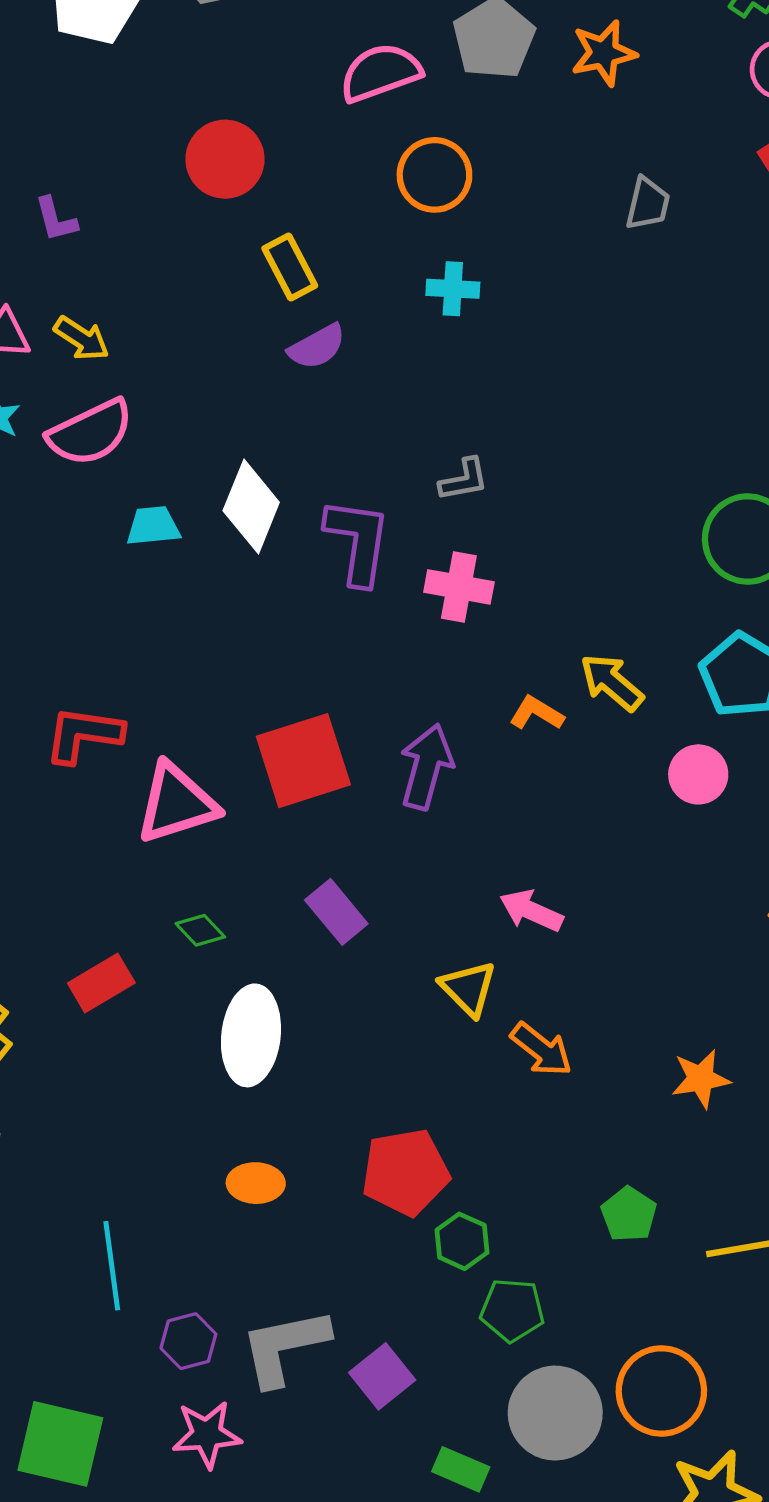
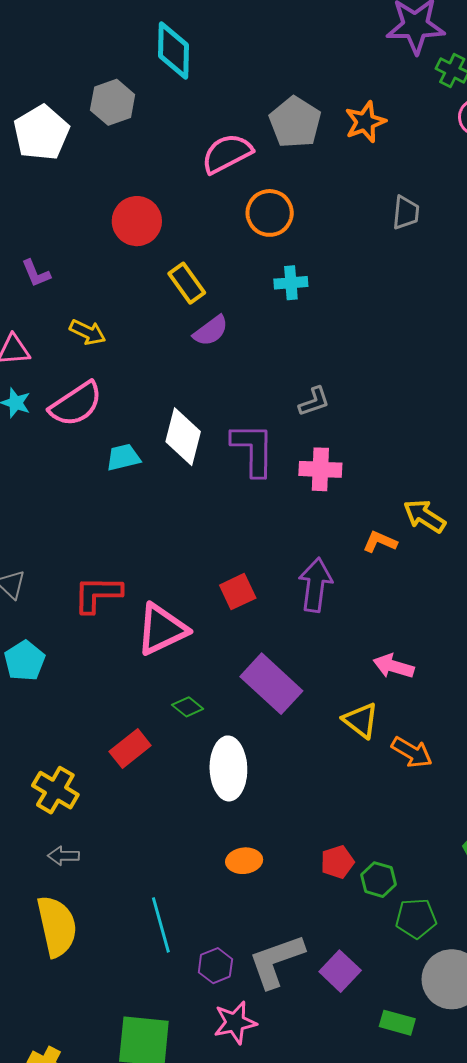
yellow arrow: (82, 338) -> (88, 332), moved
red square: (303, 761) -> (238, 592), size x0.6
purple rectangle: (336, 912) -> (271, 684), size x1.5
red pentagon: (405, 1172) -> (337, 862), moved, size x0.6

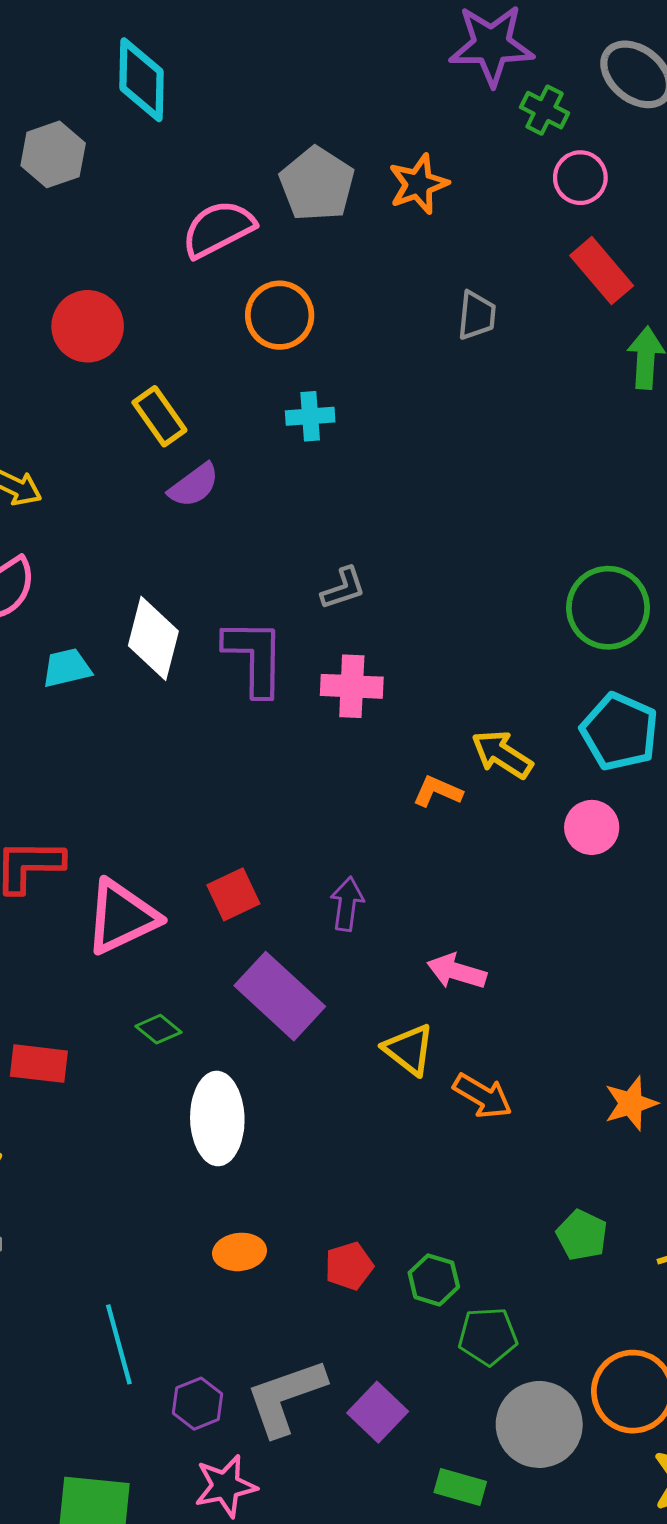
purple arrow: (315, 585) -> (347, 904), moved, size x0.7
red square: (238, 592) -> (233, 894), moved
red rectangle: (130, 748) -> (39, 1064), moved, turned 45
red pentagon: (337, 862) -> (349, 1266), moved

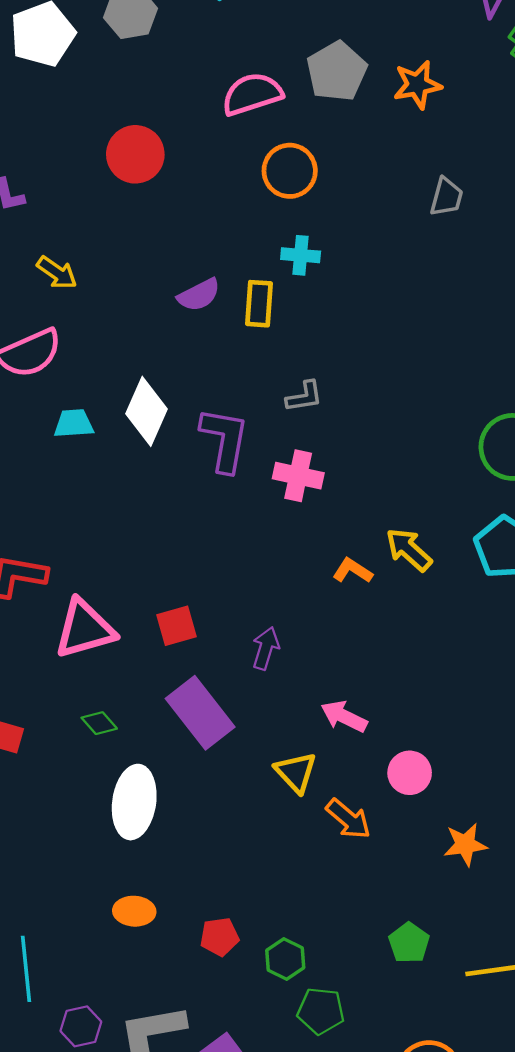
yellow rectangle: (159, 416) -> (259, 304), moved, turned 30
pink circle: (592, 827) -> (410, 773), moved

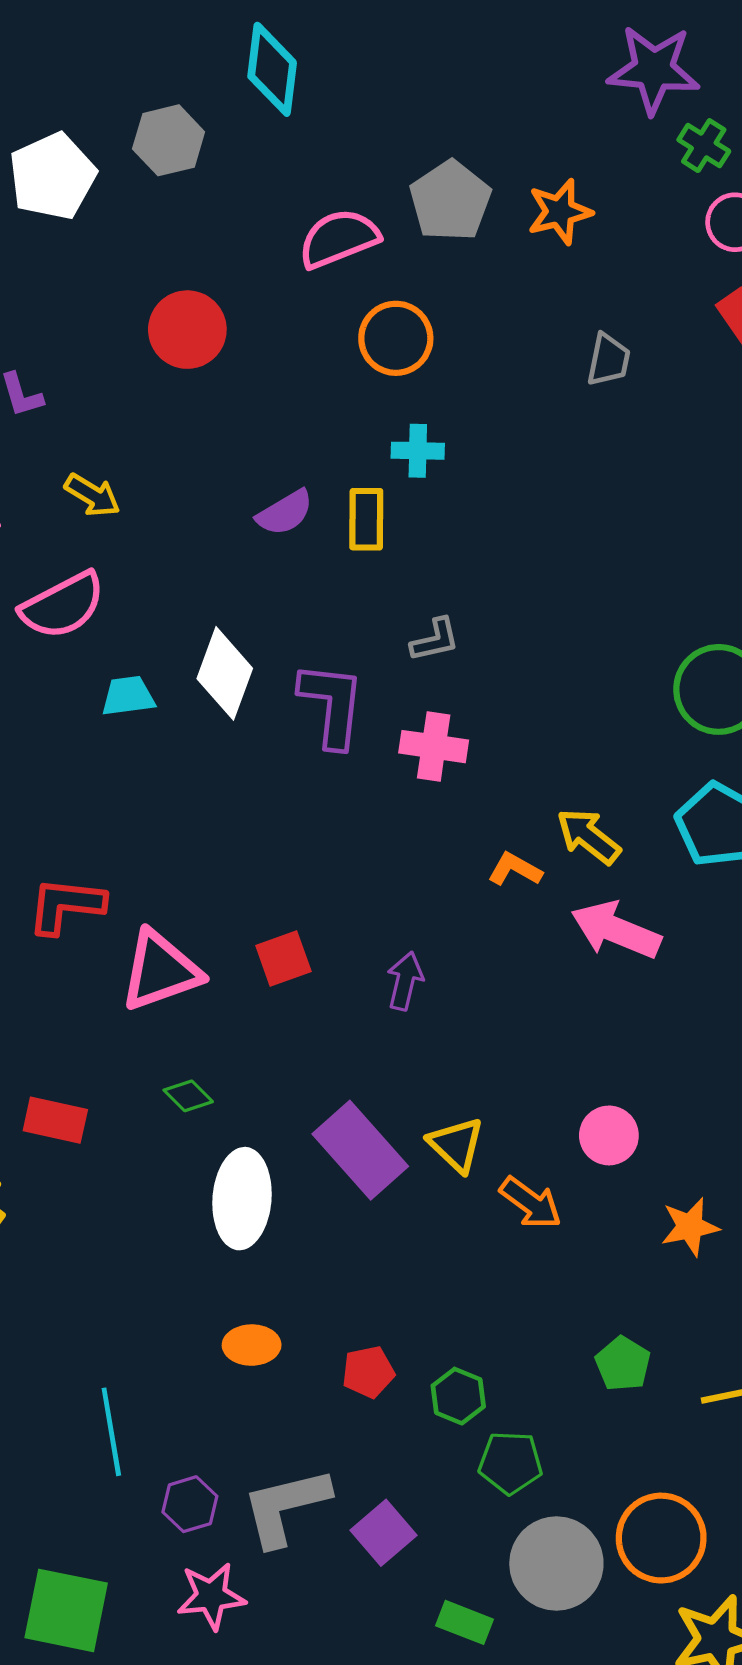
purple rectangle: (200, 713) -> (360, 1150), moved
pink arrow: (344, 716) -> (616, 930), moved, size x1.4

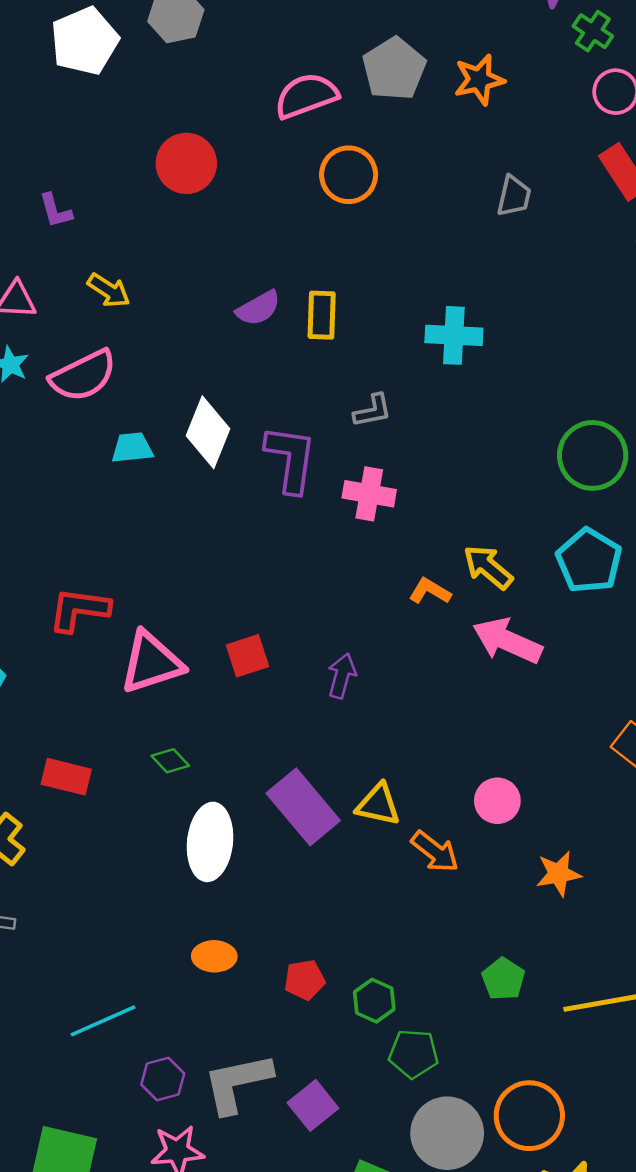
cyan cross: (418, 451) -> (454, 335), moved, size x1.4
yellow triangle: (456, 1145) -> (378, 805), turned -33
cyan line: (111, 1432) -> (103, 1021), turned 74

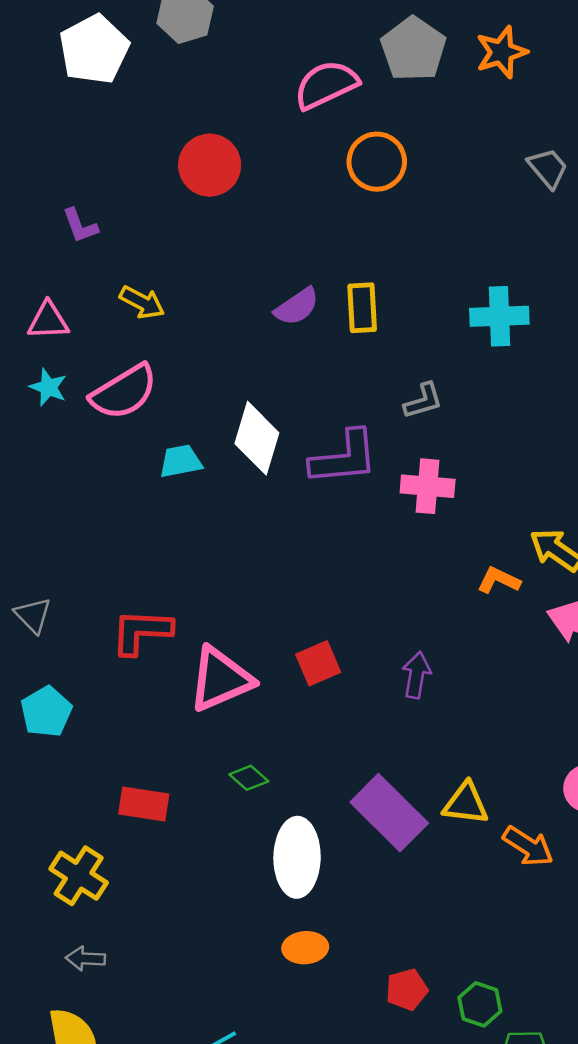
gray trapezoid: (514, 196) -> (548, 168), turned -48
purple L-shape: (291, 459) -> (344, 458), turned 82
orange ellipse: (214, 956) -> (305, 948), moved

